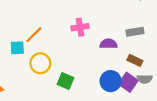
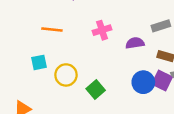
orange line: (34, 35) -> (52, 30), moved, turned 60
green square: (66, 81) -> (96, 89), turned 35

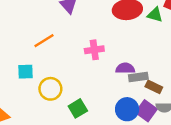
gray rectangle: (161, 26) -> (138, 77), moved
orange line: (52, 30) -> (44, 41), turned -48

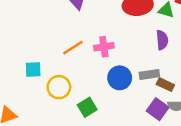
orange line: (44, 41) -> (73, 48), moved
purple semicircle: (125, 68) -> (162, 40), moved, turned 84
blue circle: (127, 109) -> (120, 78), moved

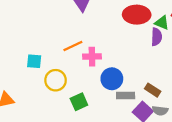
purple semicircle: (162, 40) -> (157, 37), moved
pink cross: (104, 47) -> (92, 57), moved
gray rectangle: (149, 74) -> (126, 96), moved

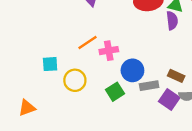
green square: (79, 102) -> (115, 92), moved

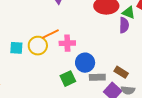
yellow circle: (75, 80) -> (38, 46), moved

